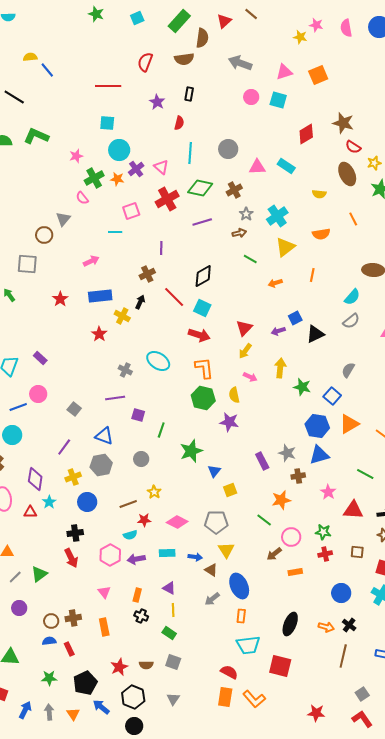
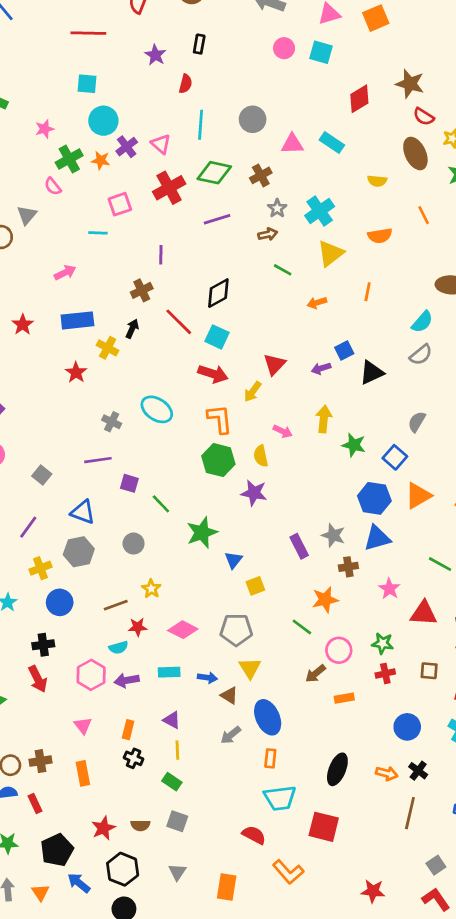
yellow arrow: (245, 351) -> (253, 392), moved
green line: (161, 430) -> (161, 504), turned -63
orange rectangle: (225, 697) -> (227, 887), moved

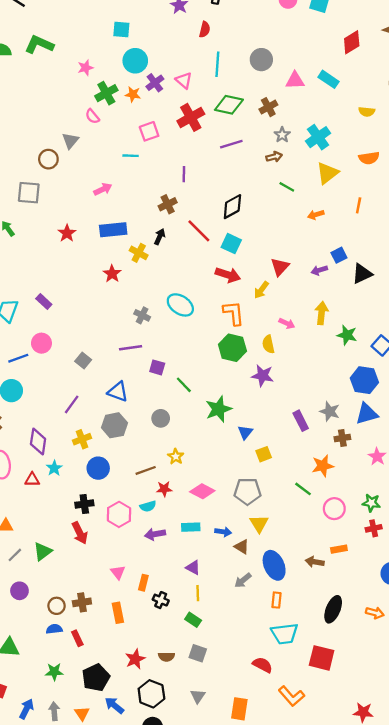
brown arrow: (316, 674) -> (315, 562), moved, turned 48
pink hexagon: (91, 675) -> (119, 514), moved
orange rectangle: (128, 730) -> (143, 583), moved

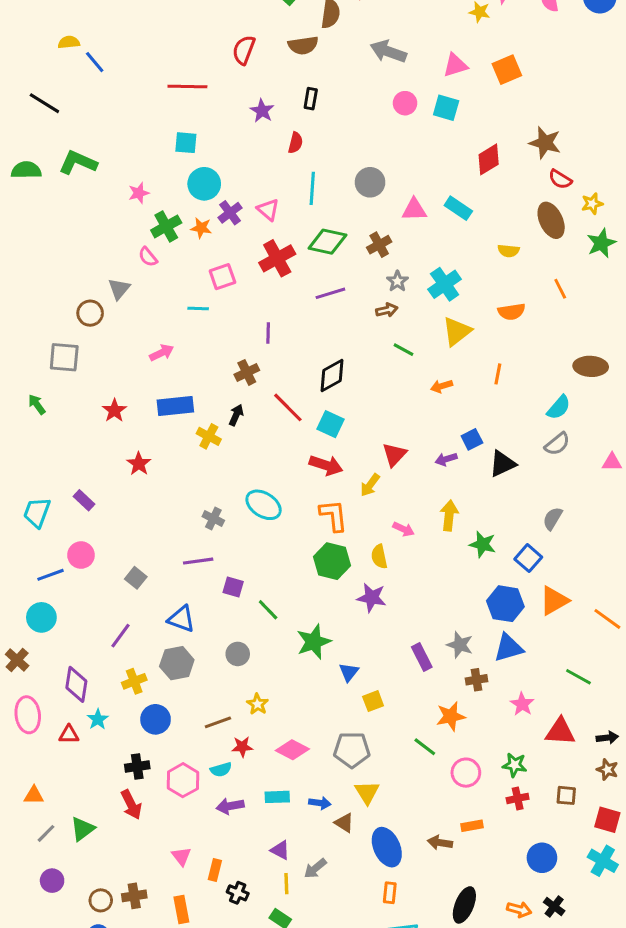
red star: (112, 274) -> (139, 464), moved
gray arrow: (243, 580) -> (315, 868), moved

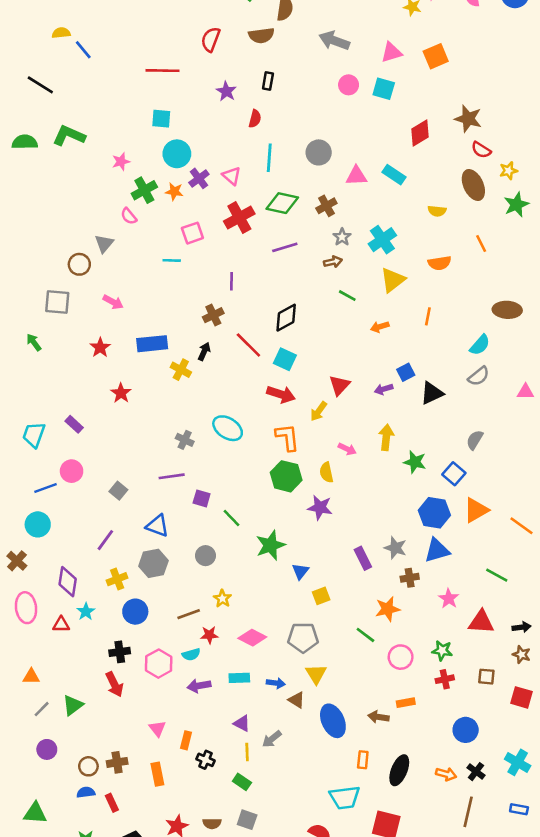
pink arrow: (162, 353) -> (113, 302), moved, turned 54
cyan cross: (603, 861) -> (518, 762), moved
orange rectangle: (390, 893) -> (363, 760), moved

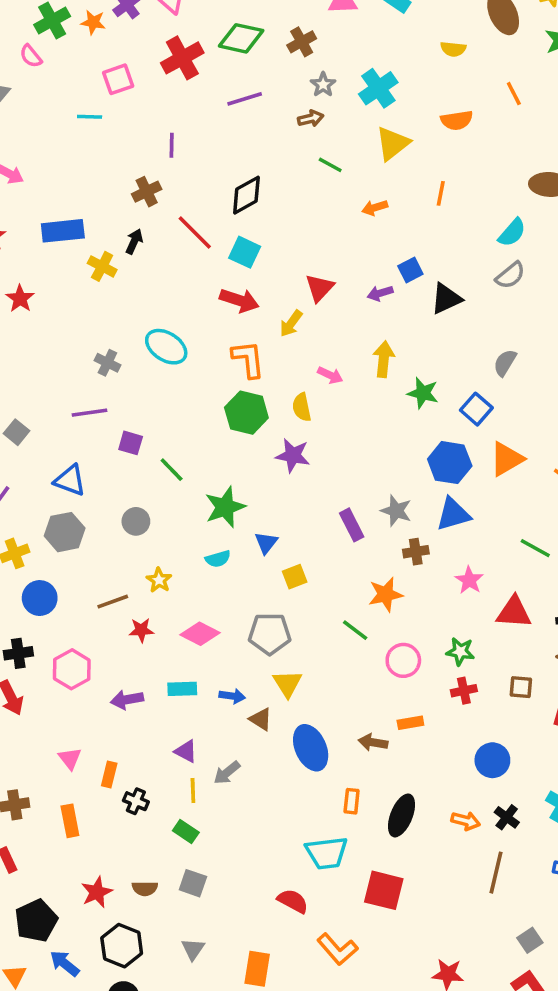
cyan semicircle: (191, 654) -> (218, 559), moved

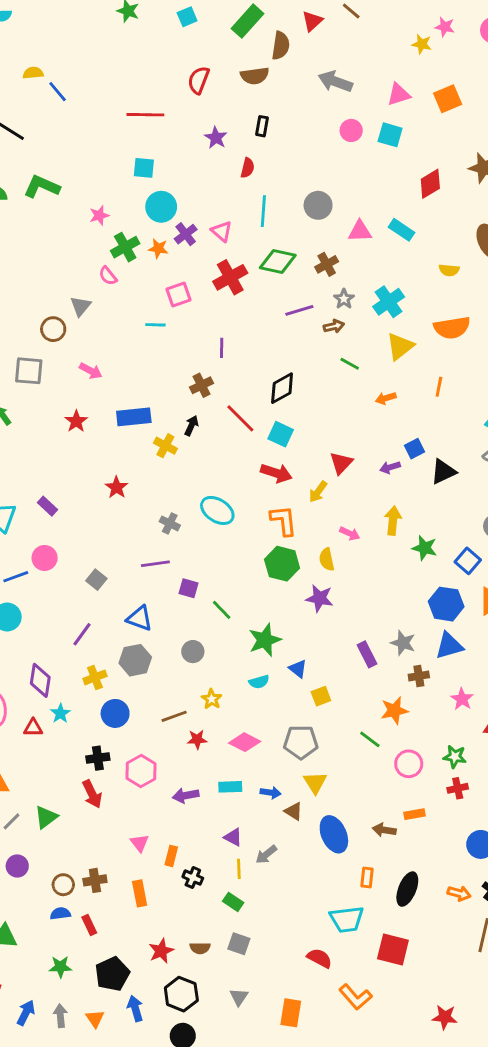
purple line: (245, 99) -> (299, 310), moved
orange semicircle: (457, 120) -> (452, 328), size x1.4
red star: (20, 299) -> (117, 487), moved
blue triangle: (266, 543) -> (298, 669), turned -30
blue arrow: (65, 963) -> (135, 1009), turned 35

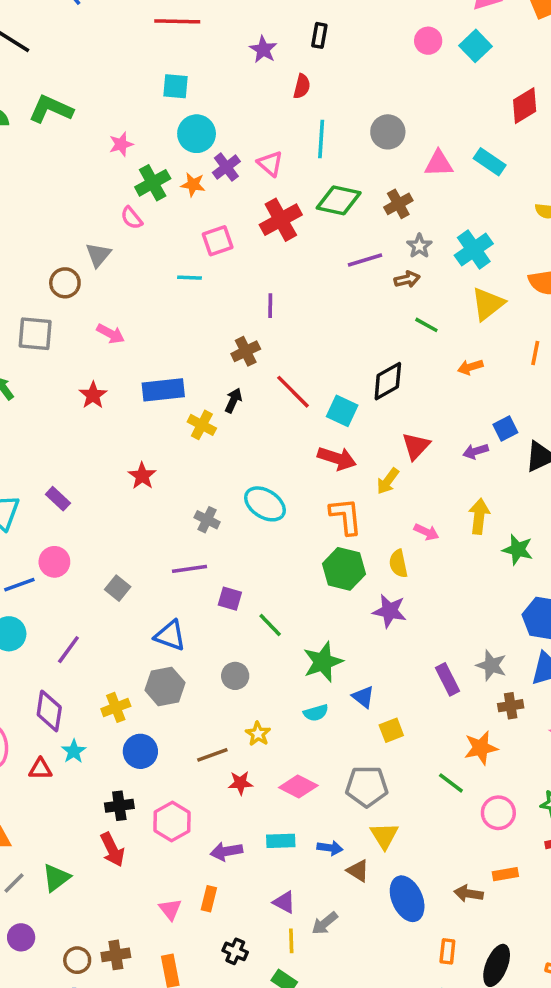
cyan square: (390, 135) -> (476, 46), turned 30
black diamond: (282, 388) -> (388, 381), moved
purple line: (82, 634) -> (68, 650), moved
orange rectangle: (171, 856) -> (209, 899), moved

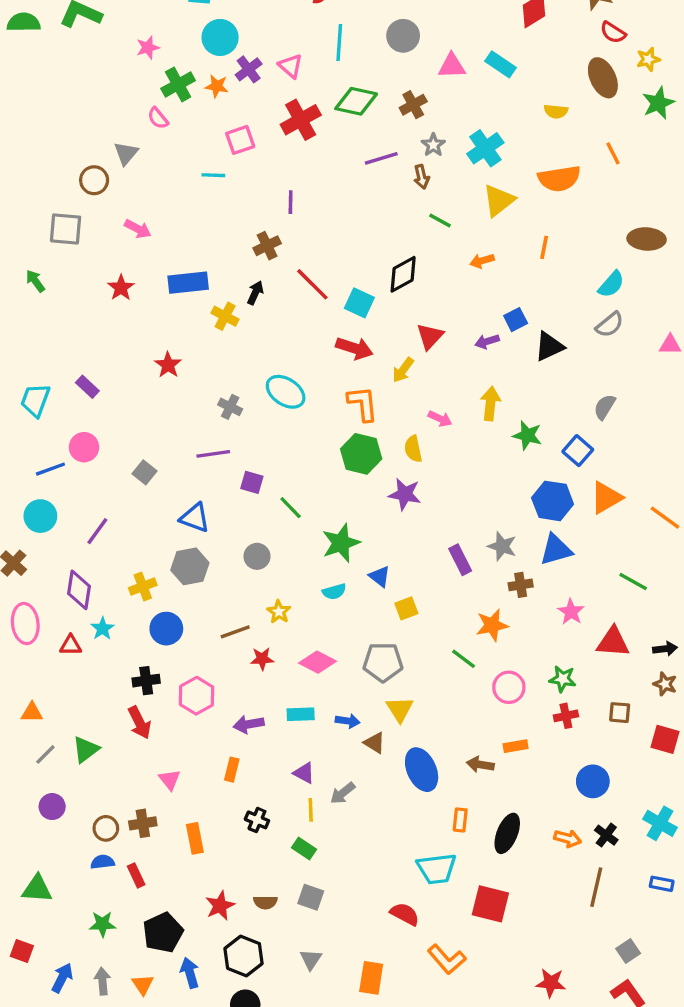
brown arrow: (407, 279) -> (422, 177), turned 90
pink triangle: (170, 909) -> (170, 780), moved

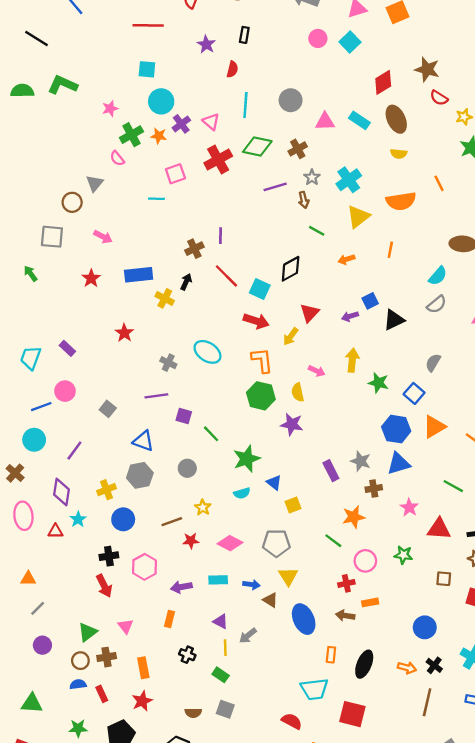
brown ellipse: (603, 78) -> (396, 119), moved
purple line: (291, 202) -> (221, 236), moved
red cross: (566, 716) -> (346, 583), moved
green triangle: (86, 749) -> (88, 632), moved
red star: (220, 906) -> (142, 701), moved

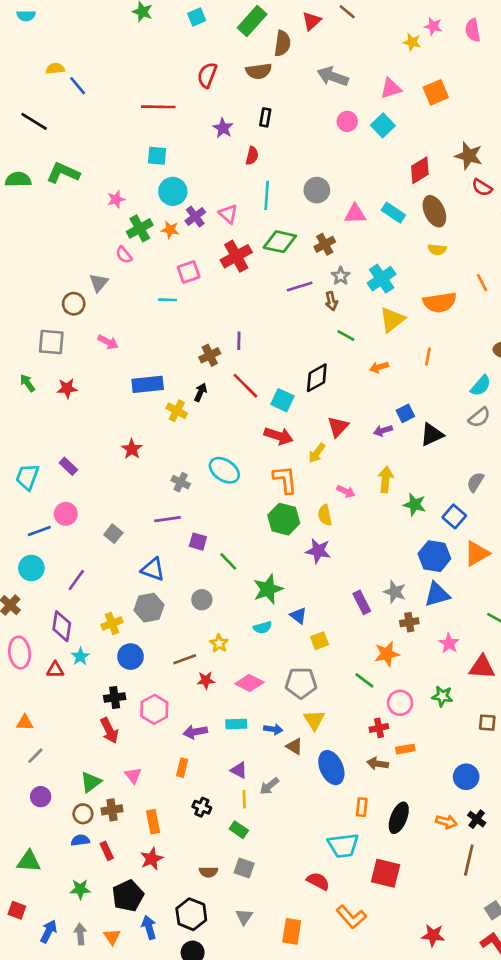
red star: (91, 278) -> (67, 388), moved, turned 30

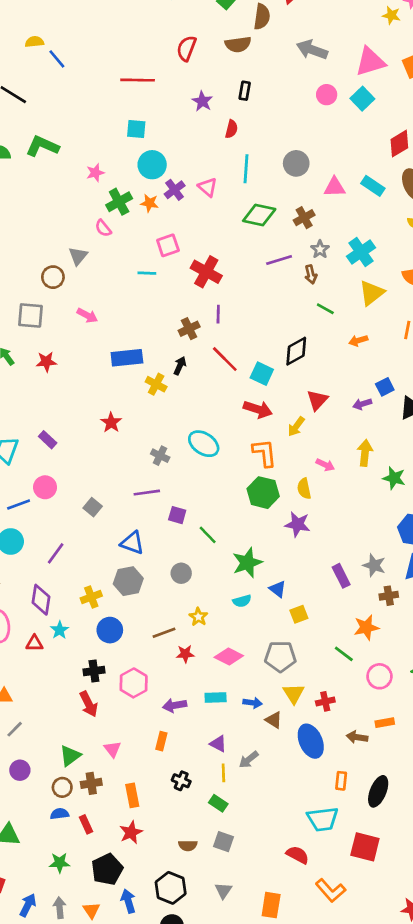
pink triangle: (391, 88) -> (370, 62), size x1.4
red cross: (236, 256) -> (206, 272), moved, turned -32
red cross: (379, 728) -> (325, 701), moved

